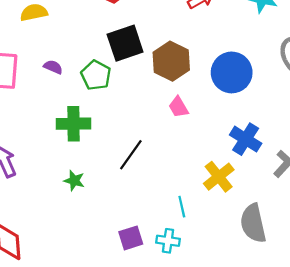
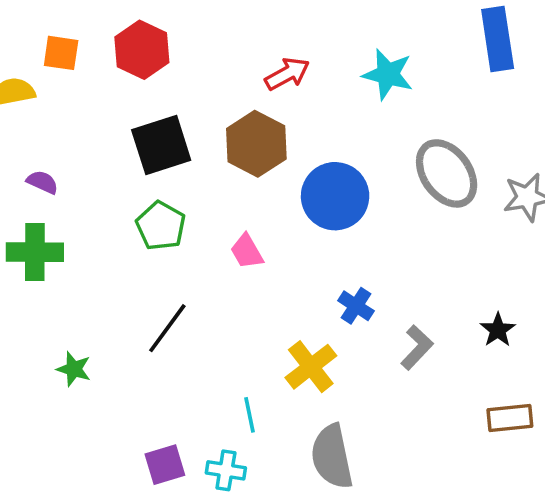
brown hexagon: (171, 61) -> (256, 144), moved
green pentagon: (96, 75) -> (161, 226), moved
green cross: (74, 124) -> (35, 252), moved
blue cross: (246, 139) -> (356, 306), size x0.7
gray semicircle: (253, 223) -> (332, 457), moved

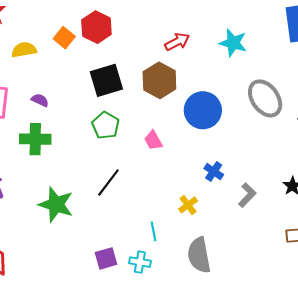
orange square: (61, 53) -> (64, 38), moved, turned 30
yellow cross: (311, 367) -> (188, 205), size x0.7
green star: (74, 369) -> (56, 204), size x1.8

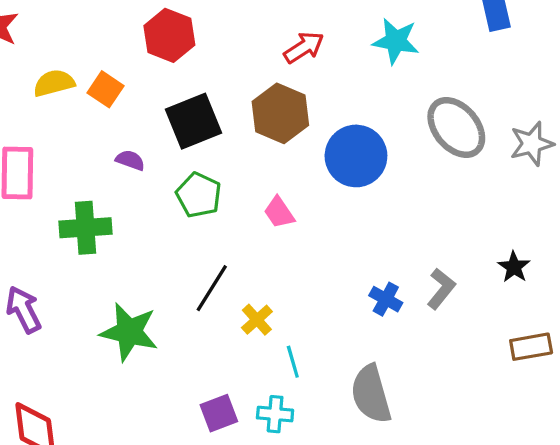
orange square: (64, 38) -> (105, 89), moved
purple semicircle: (40, 100) -> (130, 160), moved
blue cross: (214, 171) -> (386, 299), moved
yellow cross: (188, 205) -> (257, 320), moved

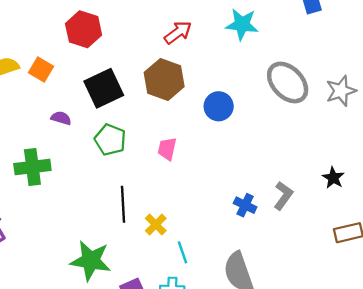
blue circle: (356, 156) -> (219, 106), size x0.7
pink trapezoid: (279, 212) -> (167, 149), turned 50
black line: (212, 288) -> (123, 204), turned -32
green star: (129, 332) -> (91, 261), moved

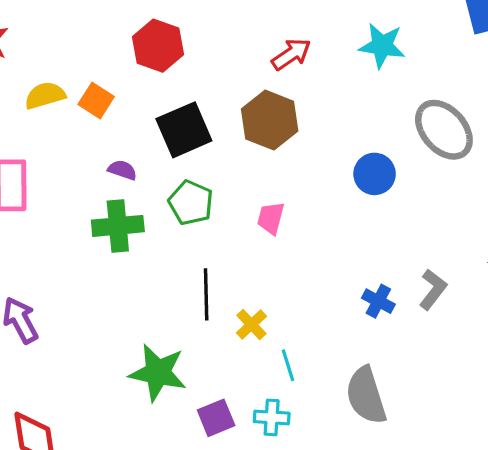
blue circle: (219, 106) -> (375, 174), moved
green cross: (32, 167) -> (118, 226), moved

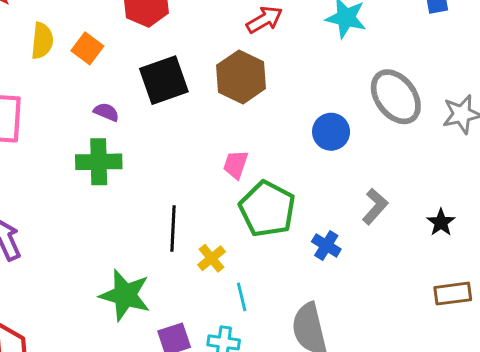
yellow semicircle: (45, 95) -> (42, 41), turned 108
green pentagon: (191, 203) -> (267, 209), moved, size x1.4
gray L-shape: (433, 289) -> (375, 206), moved

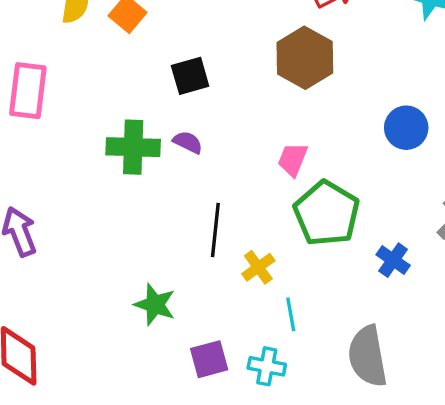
black square: (164, 80) -> (190, 76), moved, size x0.7
purple semicircle: (106, 112) -> (188, 142), moved
green star: (125, 295) -> (155, 305), size x0.7

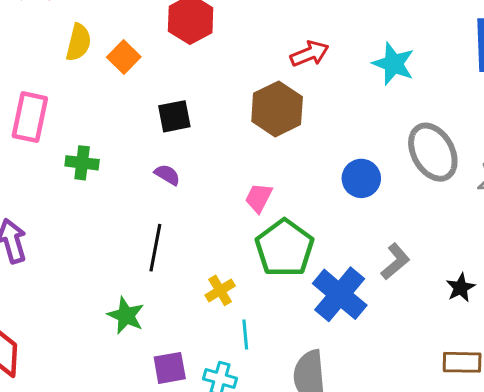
green cross: (133, 147) -> (82, 163), moved, size x0.7
black line: (215, 230) -> (155, 248), moved
blue cross: (393, 260) -> (340, 294), size x1.8

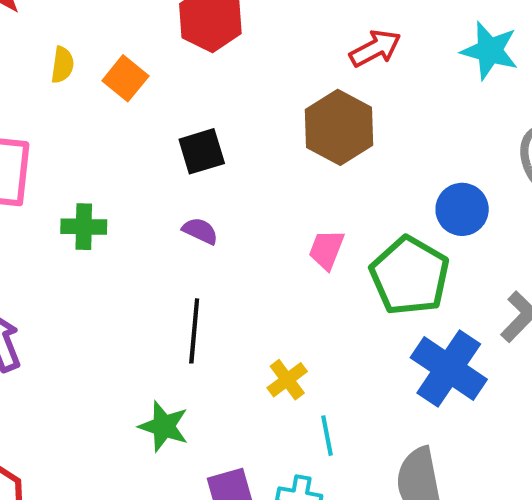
yellow semicircle: (78, 42) -> (62, 65), size x0.7
green pentagon: (284, 248) -> (410, 276), moved

